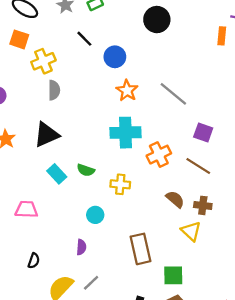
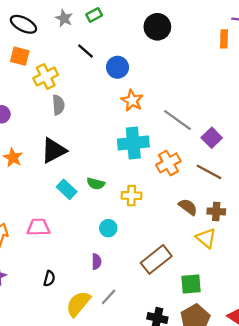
gray line: (173, 94) -> (178, 120), moved
purple square: (203, 132) -> (212, 138), turned 30
brown rectangle: (141, 249) -> (156, 259), turned 68

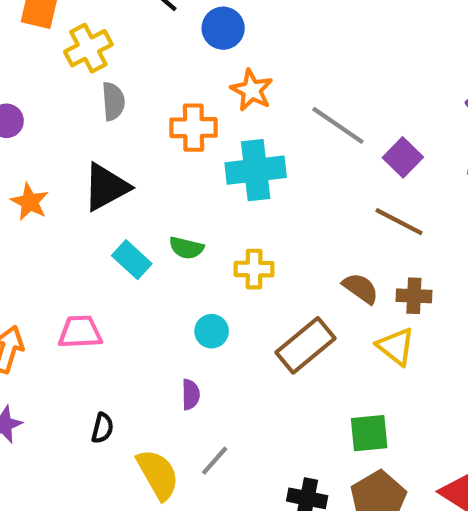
orange cross: (168, 163) -> (194, 128), moved, turned 30
brown rectangle: (156, 259) -> (305, 345), moved
yellow semicircle: (78, 304) -> (158, 474), turned 112

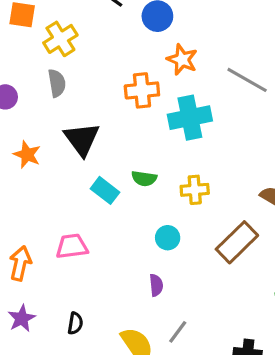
gray semicircle: (113, 101) -> (57, 83), moved
black triangle: (106, 187) -> (82, 139), turned -33
black semicircle: (102, 428) -> (75, 323), moved

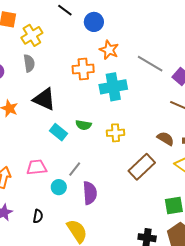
black triangle: (82, 139) -> (44, 99), turned -30
cyan circle: (168, 238) -> (59, 187), moved
purple semicircle: (156, 285) -> (90, 193), size x1.6
gray line: (178, 332) -> (75, 169), moved

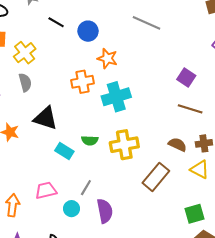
gray line: (150, 64) -> (147, 23), moved
yellow cross: (115, 133) -> (124, 145), size x1.5

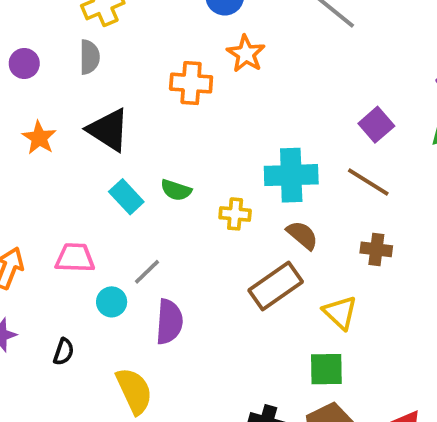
cyan cross: (116, 97) -> (291, 175), moved
yellow cross: (124, 145) -> (235, 214), size x0.6
brown semicircle: (177, 145) -> (302, 235), moved
yellow triangle: (200, 169) -> (340, 313), moved

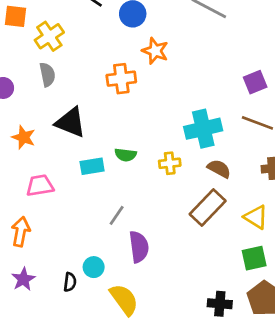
purple square: (376, 125) -> (255, 82), turned 30
cyan rectangle: (126, 197) -> (92, 166), turned -45
pink trapezoid: (75, 258) -> (40, 186), moved
cyan circle: (112, 302) -> (94, 267), moved

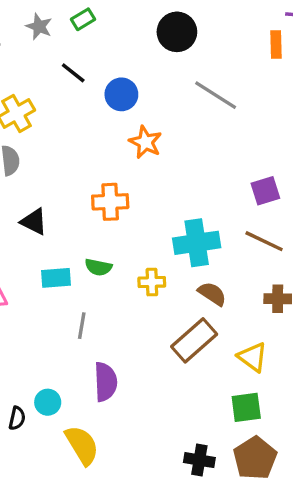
orange cross: (121, 79) -> (110, 202), moved
black triangle: (71, 122) -> (34, 222), size x0.7
gray line: (117, 215) -> (82, 326), moved, turned -30

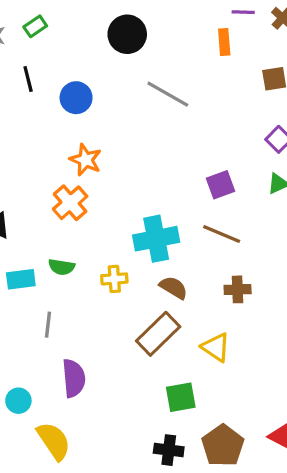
black line: (73, 73) -> (28, 79), turned 40
orange star: (145, 142) -> (86, 160), moved
orange cross: (110, 202) -> (70, 203), turned -36
green square: (246, 407) -> (181, 397), moved

